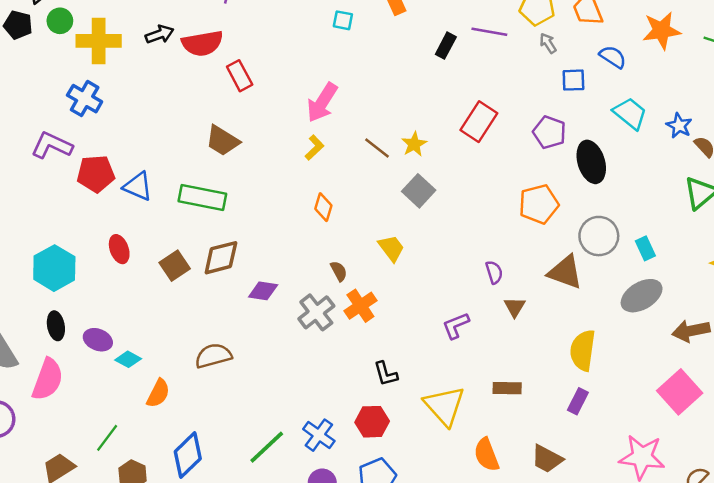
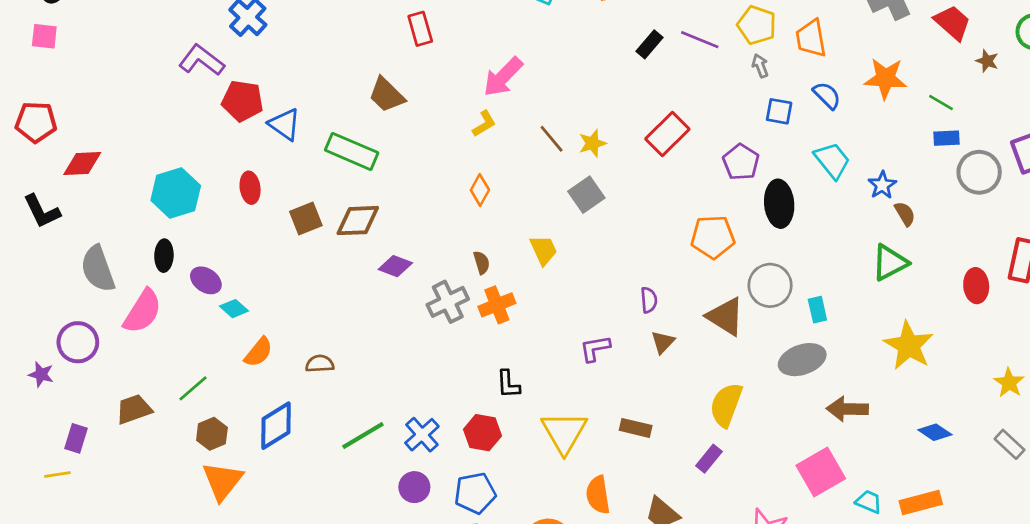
brown semicircle: (213, 356) -> (320, 364), moved, size x0.7

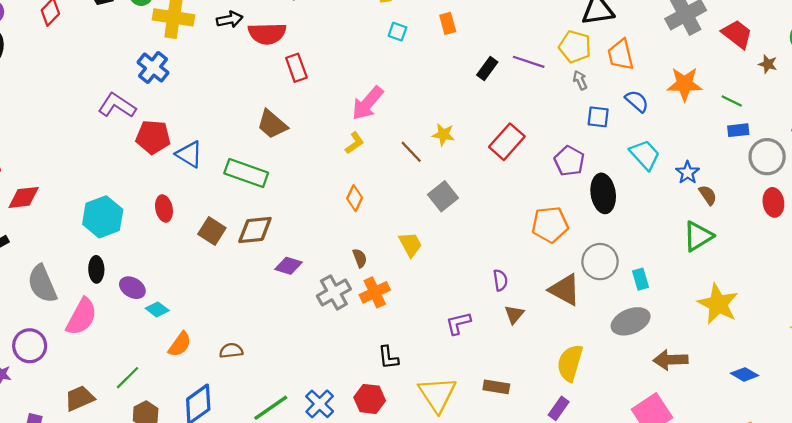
yellow star: (592, 143) -> (443, 135), moved, turned 30
brown square: (306, 218) -> (212, 231), turned -32
red ellipse: (976, 286) -> (773, 202), moved

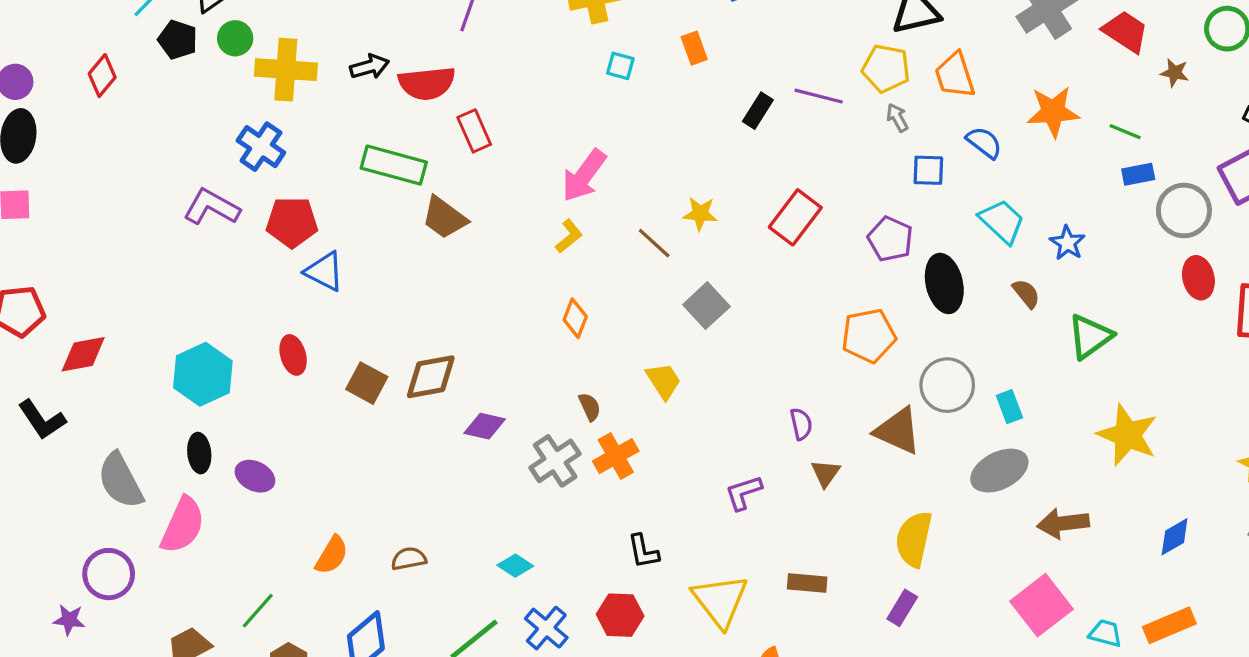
red pentagon: (153, 137) -> (292, 222), moved
green rectangle: (246, 173) -> (394, 165), moved
brown semicircle: (708, 195) -> (1026, 294), moved
cyan diamond: (157, 309) -> (515, 566), moved
blue diamond: (744, 374) -> (1175, 537), turned -56

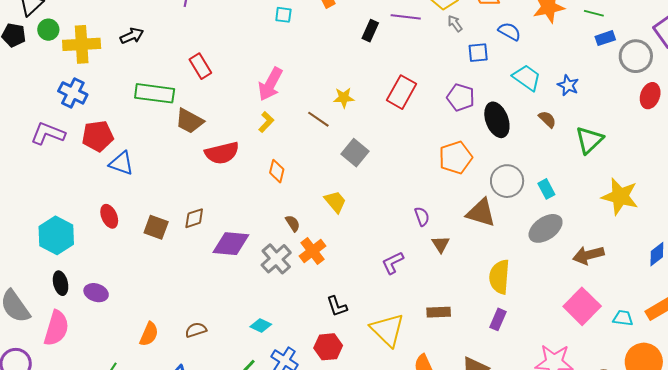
red semicircle: (427, 83) -> (222, 153), moved
red ellipse: (1198, 278) -> (650, 96), turned 40
brown diamond: (431, 377) -> (194, 218), size x0.7
purple diamond: (485, 426) -> (231, 244), size x1.5

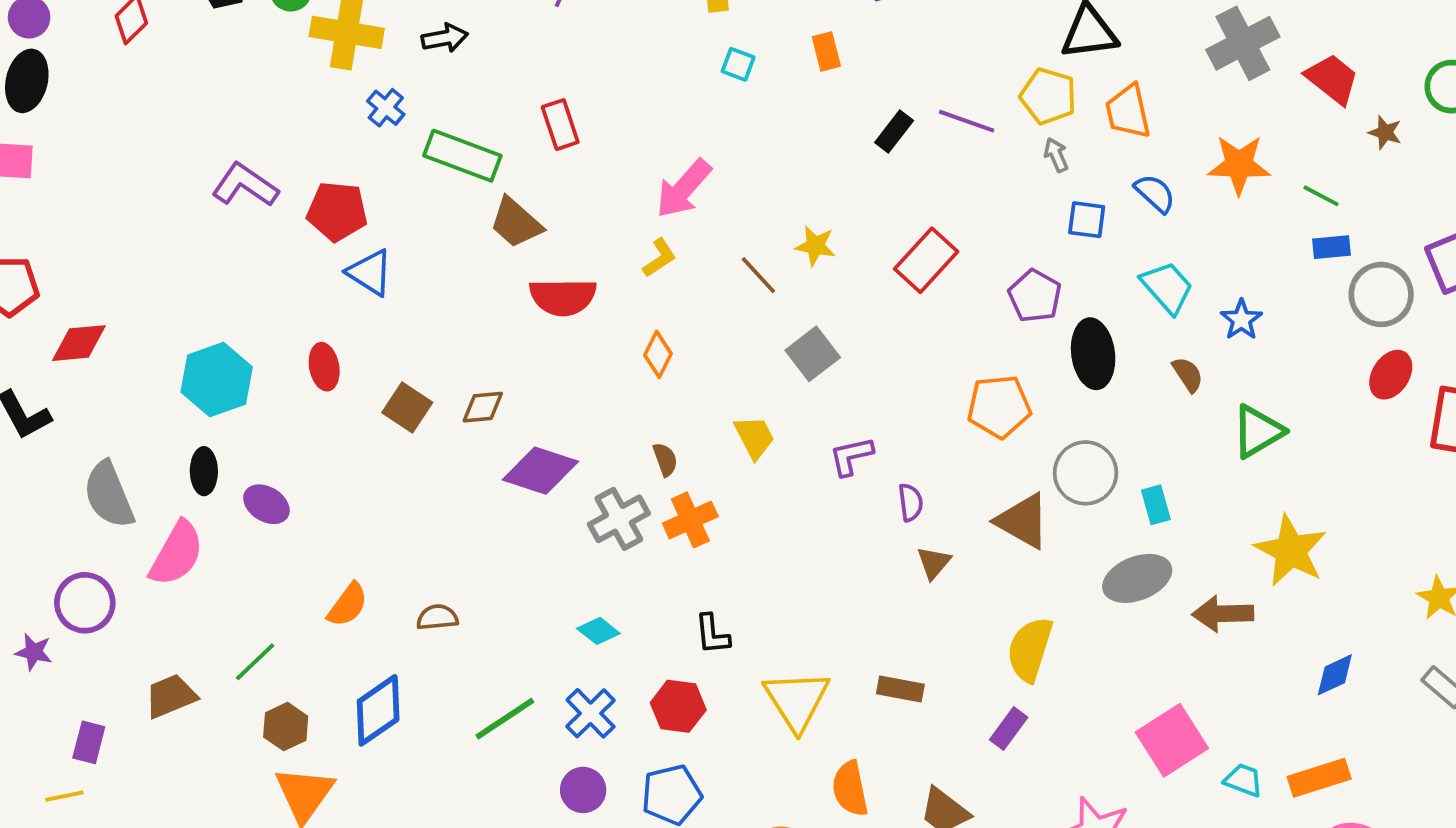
blue cross: (73, 93) -> (386, 108), moved, size x0.7
brown arrow: (588, 255) -> (1223, 614), moved
purple L-shape: (393, 263) -> (851, 456), moved
cyan diamond: (261, 325) -> (598, 631), moved

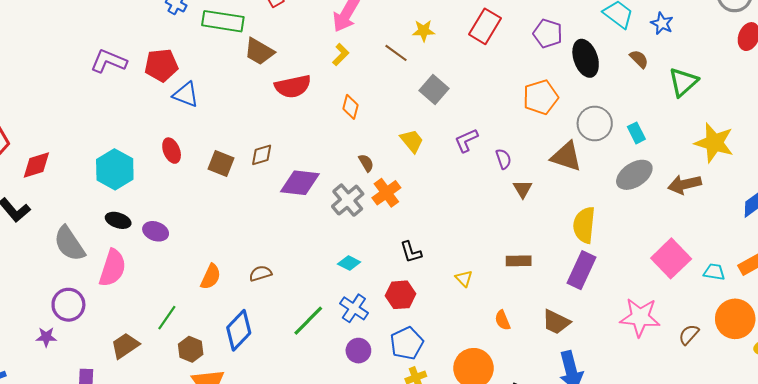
black ellipse: (204, 471) -> (118, 220), turned -60
yellow triangle: (797, 700) -> (464, 278), size x0.5
purple rectangle: (1009, 728) -> (582, 270), size x1.6
orange semicircle: (850, 789) -> (503, 320), size x0.7

